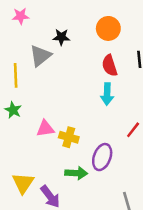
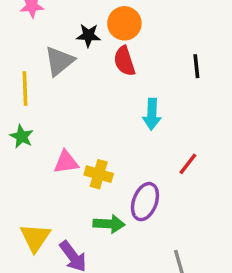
orange circle: (108, 28) -> (124, 23), moved
red semicircle: (110, 66) -> (124, 61), moved

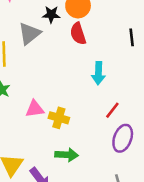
red line: (188, 164) -> (112, 110), moved
purple ellipse: (145, 202) -> (123, 138), moved

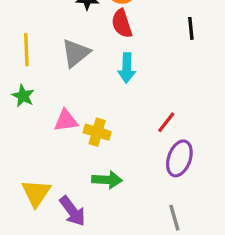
gray triangle: (30, 34) -> (76, 53), moved
cyan arrow: (98, 73) -> (127, 68), moved

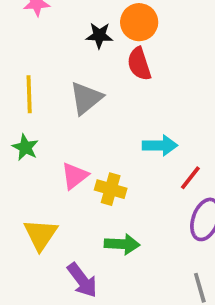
cyan arrow: (127, 68) -> (160, 145), moved, turned -92
pink triangle: (66, 121) -> (75, 176), turned -30
yellow triangle: (36, 193) -> (40, 235), moved

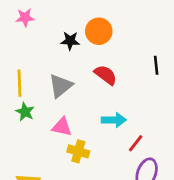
red semicircle: (139, 64) -> (106, 75), moved, turned 145
green star: (25, 147) -> (25, 112), moved
pink triangle: (75, 176) -> (62, 127), moved, turned 50

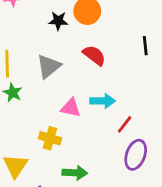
pink triangle: (62, 127) -> (71, 108), moved
yellow cross: (78, 151) -> (50, 138), moved

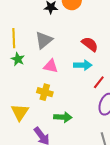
red semicircle: (94, 55) -> (90, 44), moved
pink triangle: (71, 108) -> (51, 66), moved

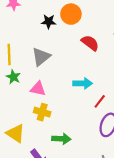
red semicircle: (90, 44) -> (90, 43), moved
pink triangle: (51, 66) -> (38, 89), moved
yellow triangle: (20, 112) -> (16, 133), turned -30

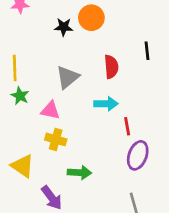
red semicircle: (90, 43) -> (111, 67), moved, turned 48
gray triangle: (41, 57) -> (68, 77), moved
red line: (100, 101) -> (127, 126), turned -48

